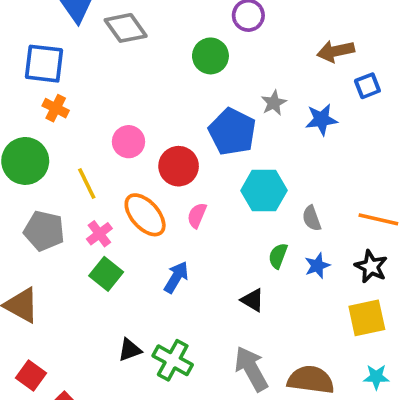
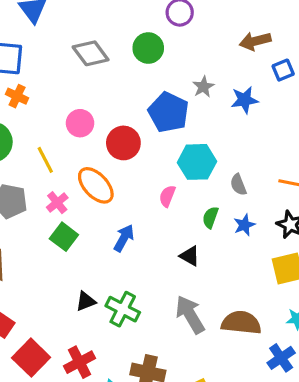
gray diamond: (126, 28) -> (91, 53), moved
pink semicircle: (197, 215) -> (167, 196), moved

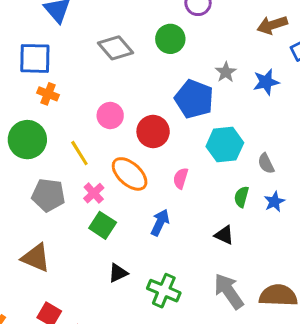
pink semicircle: (167, 196) -> (181, 178), moved
black triangle: (86, 301) -> (118, 273), moved

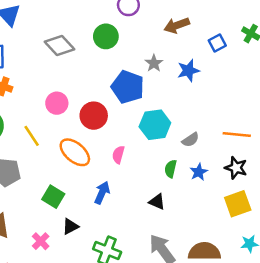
brown arrow: (272, 25) -> (177, 25), moved
gray semicircle: (266, 163) -> (191, 140), turned -96
pink cross: (94, 193) -> (41, 241), moved
black triangle: (118, 273) -> (70, 227), moved

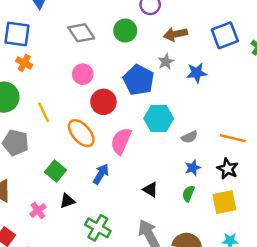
brown arrow: (177, 25) -> (175, 34), moved
blue square: (217, 43) -> (225, 35), moved, size x1.6
pink circle: (57, 103) -> (83, 74), moved
pink semicircle: (118, 155) -> (121, 141), size x1.6
green semicircle: (171, 169) -> (188, 194), moved

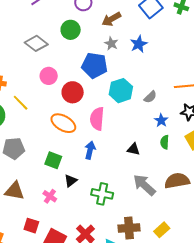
yellow line: (44, 112) -> (21, 103), moved

